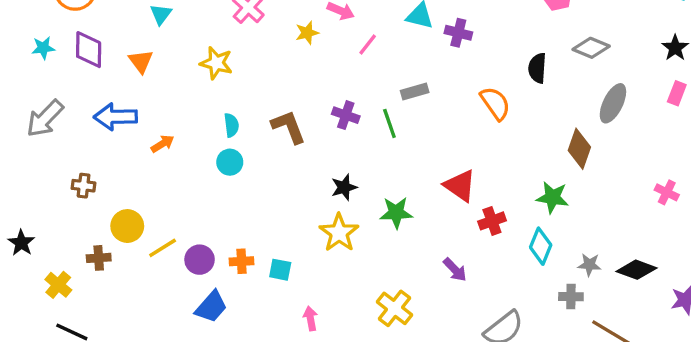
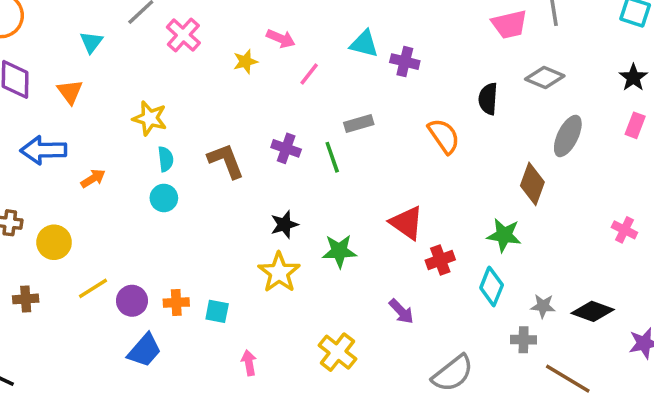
yellow star: (216, 63) -> (150, 118), moved
yellow circle: (127, 226) -> (54, 242), moved

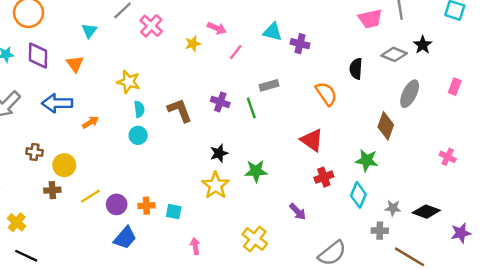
black star: (633, 78) -> (423, 45), moved
red triangle: (407, 223) -> (312, 140), moved
brown cross: (26, 299) -> (52, 190), moved

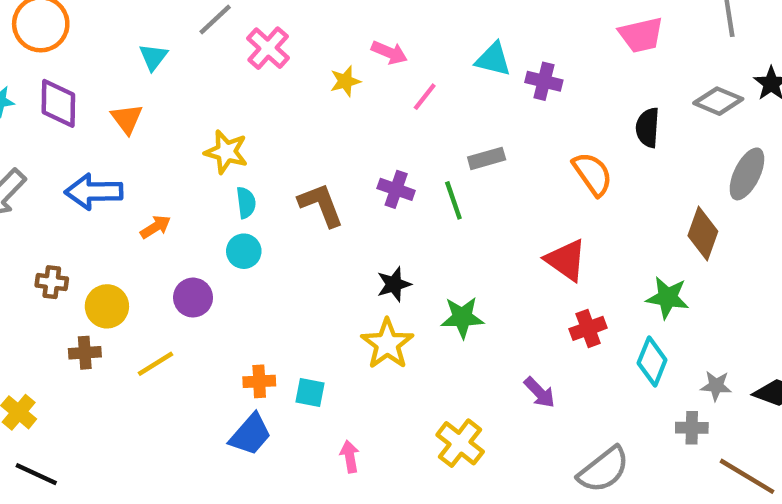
pink trapezoid: (370, 19) -> (641, 35), moved
purple circle: (117, 204) -> (193, 298), moved
blue trapezoid: (125, 238) -> (250, 434), moved

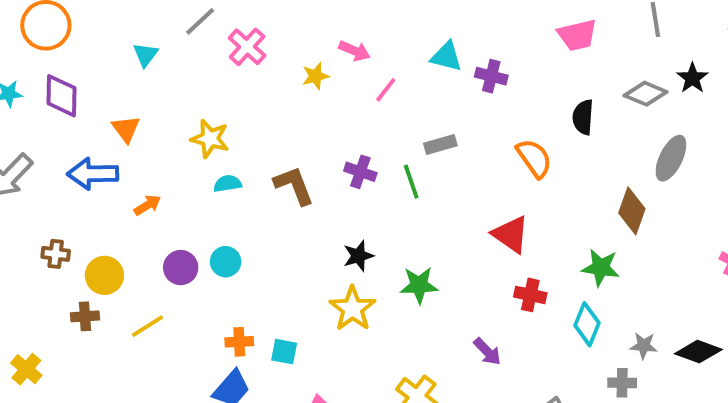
orange triangle: (127, 119) -> (126, 129), moved
cyan semicircle: (246, 203) -> (228, 184), turned -92
cyan circle: (244, 251) -> (226, 262), moved
red cross: (588, 328) -> (530, 295), turned 32

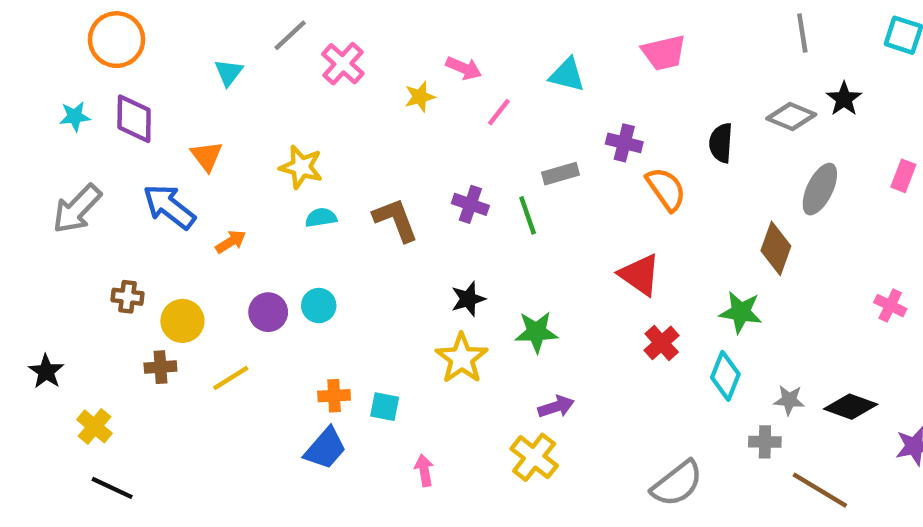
pink trapezoid: (577, 35) -> (664, 53), moved
purple cross: (491, 76) -> (624, 143), moved
blue arrow: (93, 174) -> (169, 207), turned 39
red cross: (530, 295) -> (662, 343), turned 36
purple arrow: (487, 352) -> (556, 407), moved, turned -64

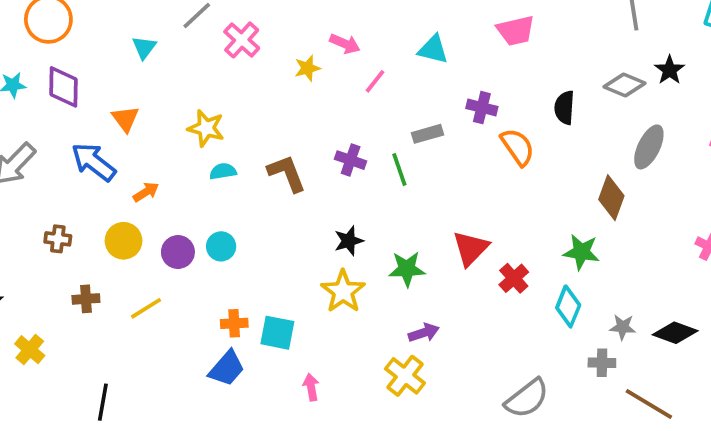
red triangle: (640, 275) -> (471, 248), moved, turned 39
yellow circle: (182, 321) -> (124, 241), moved
cyan square: (385, 407) -> (277, 333), size x1.4
black line: (112, 488) -> (103, 402), moved, turned 75

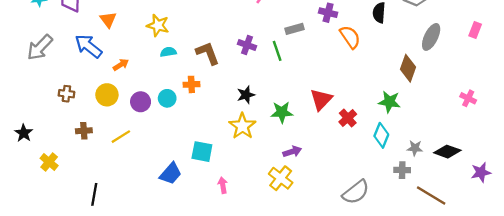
orange cross: (234, 323) -> (191, 84), moved

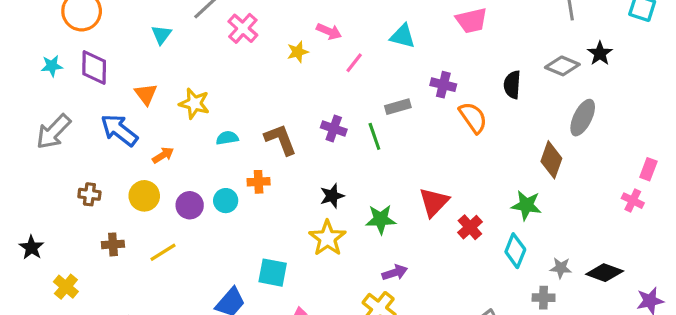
yellow star: (158, 25) -> (194, 103), moved
pink rectangle: (475, 30) -> (648, 169), moved

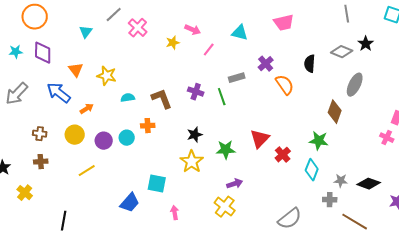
purple cross: (443, 85) -> (266, 64), turned 35
brown cross: (113, 244) -> (41, 162), moved

